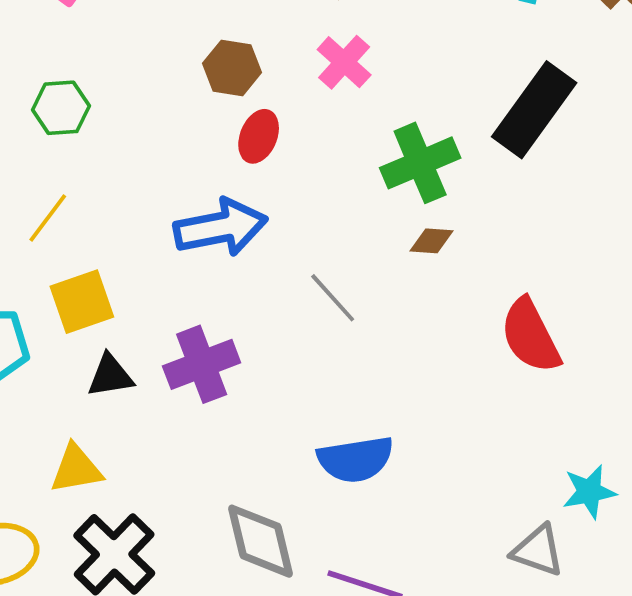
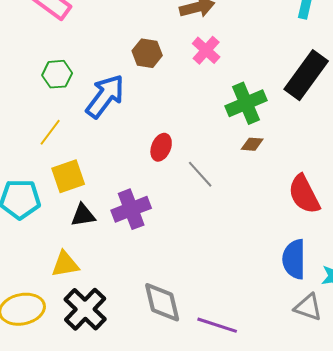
red ellipse: (259, 136) -> (161, 147), moved
blue arrow: (221, 228) -> (105, 96), moved, turned -42
blue semicircle: (356, 459) -> (294, 259), moved, turned 99

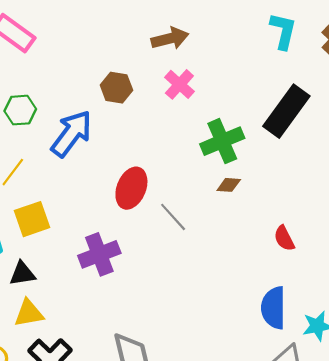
red ellipse: (161, 147) -> (131, 188), size x1.4
red semicircle: (304, 194) -> (284, 238), size x0.6
black triangle: (83, 215) -> (22, 274), moved

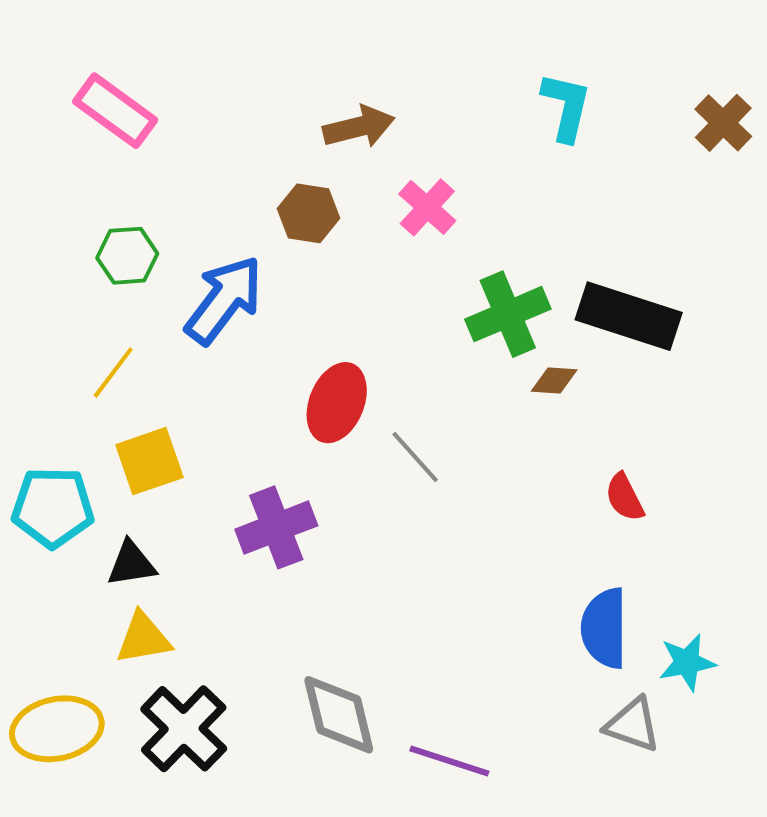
cyan L-shape: (283, 31) -> (566, 107), moved
brown arrow: (170, 38) -> (359, 127), moved
black rectangle: (286, 111) -> (629, 316), moved, turned 72
brown diamond: (229, 185) -> (554, 381), moved

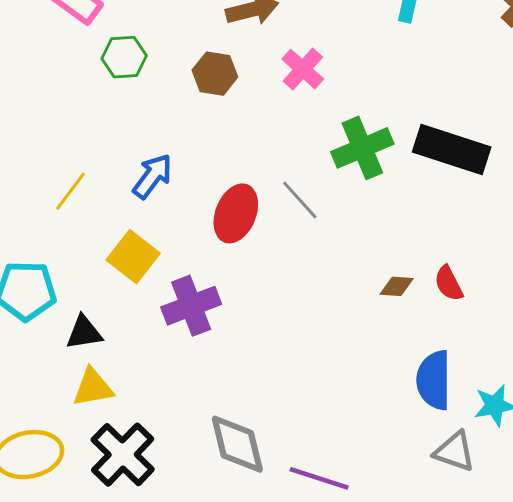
green hexagon: (127, 256) -> (124, 57), moved
blue arrow: (224, 300) -> (152, 176), moved, size x0.7
brown diamond: (554, 381) -> (397, 286), moved
gray line: (415, 457) -> (300, 200), moved
yellow square: (149, 461) -> (133, 257), moved, turned -33

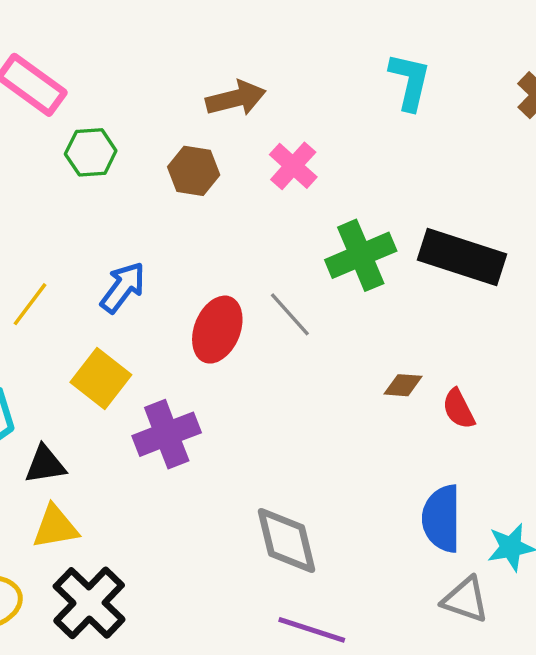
brown diamond: (397, 286) -> (403, 385), moved
gray diamond: (237, 444) -> (286, 540), moved

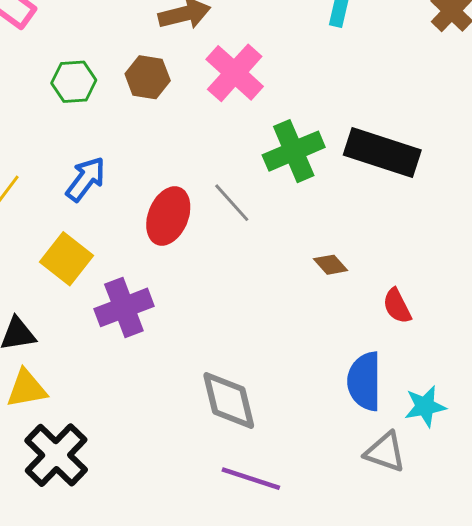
green hexagon: (91, 152) -> (74, 82), moved
pink cross: (293, 166) -> (235, 73), size x1.4
brown diamond: (403, 385) -> (331, 265), turned 44
red semicircle: (459, 409) -> (397, 306), moved

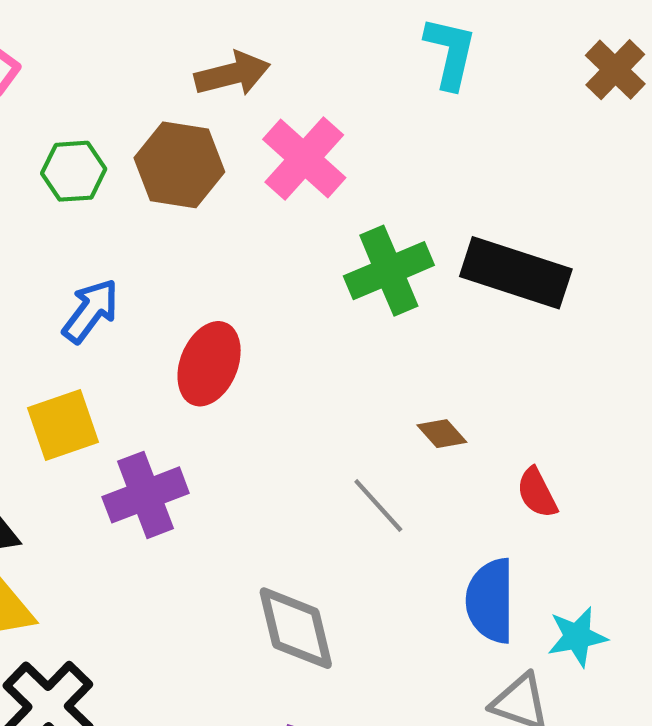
brown hexagon: (148, 77) -> (179, 165), size x1.4
gray line: (232, 203) -> (378, 505), moved
yellow square: (66, 259) -> (63, 425), turned 33

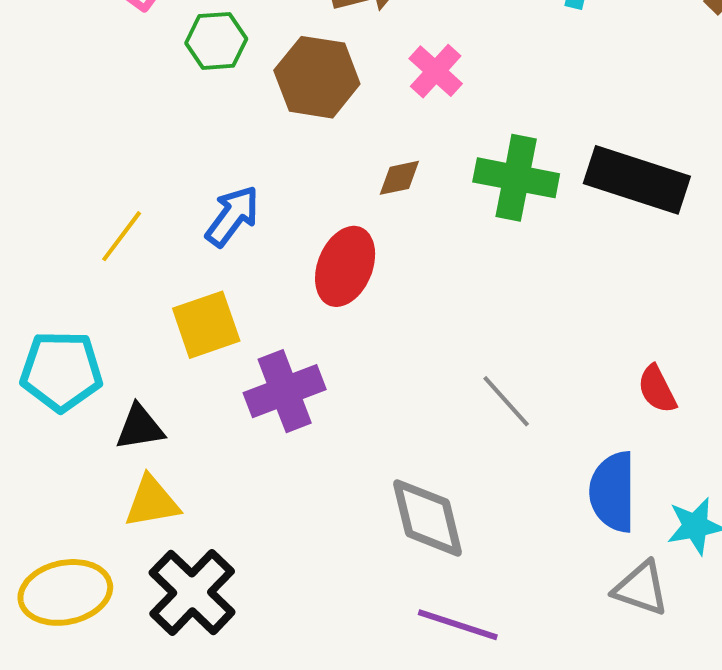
pink cross: (304, 159) -> (436, 71), size x0.7
green hexagon: (74, 171) -> (216, 41), moved
green cross: (389, 271) -> (516, 178), turned 34
brown diamond: (442, 434) -> (399, 178), moved, turned -60

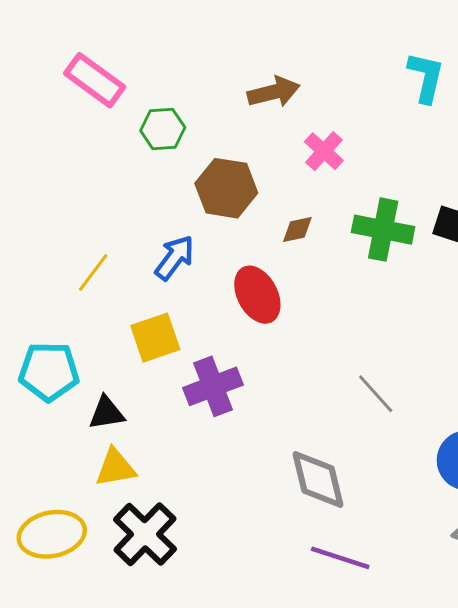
brown hexagon: (317, 77) -> (226, 188), moved
red ellipse: (345, 266) -> (257, 295), turned -50

